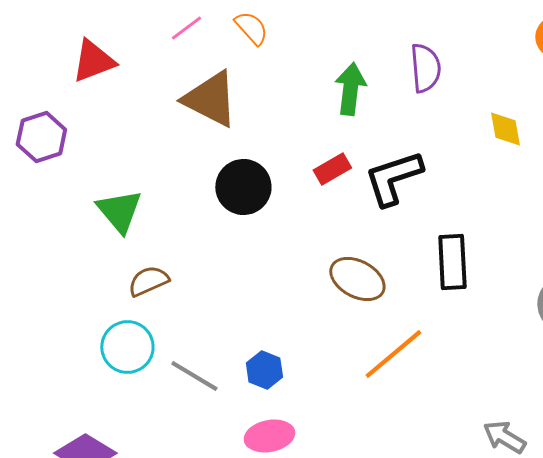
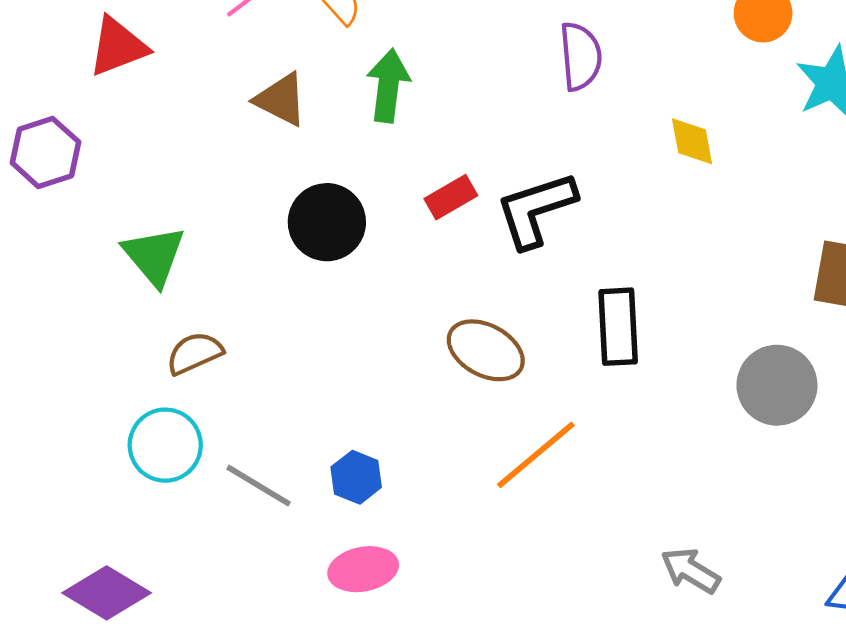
green arrow: (350, 89) -> (388, 86), moved
brown triangle: (210, 99) -> (281, 100), size x0.7

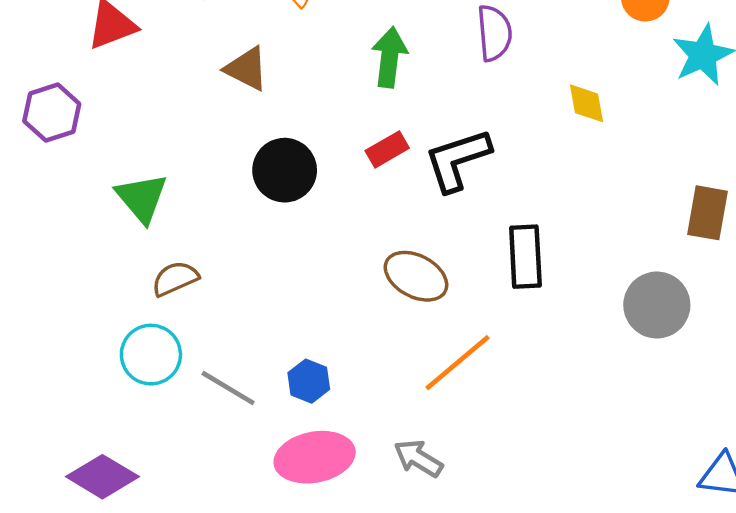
green arrow: (388, 86) -> (389, 57), moved
pink ellipse: (363, 569) -> (315, 457), size x1.4
gray arrow: (691, 571) -> (418, 458), moved

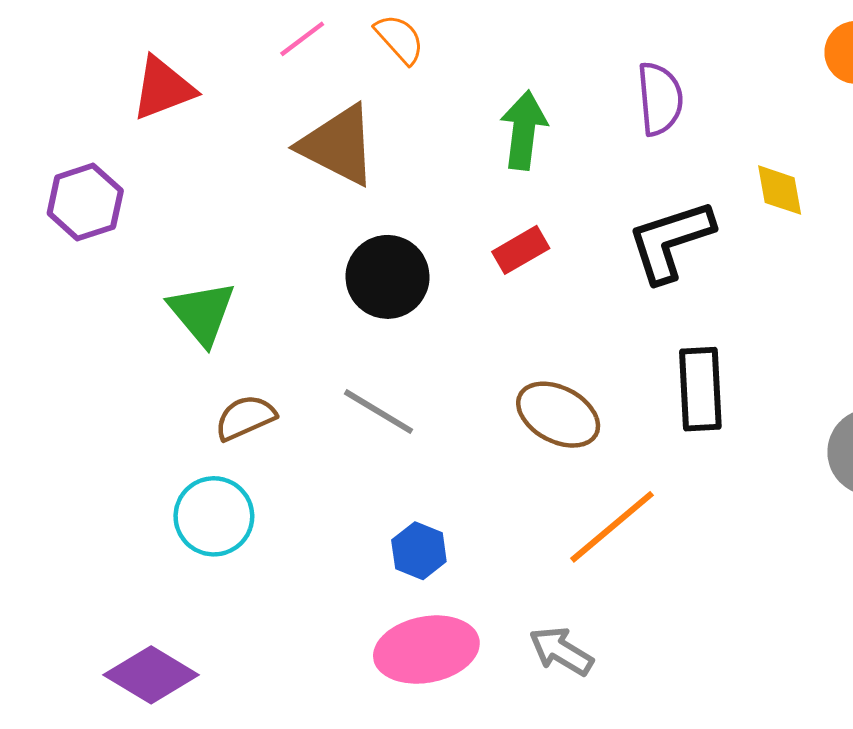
brown triangle: (247, 69) -> (338, 145), size x1.4
black L-shape: (457, 160) -> (670, 241), moved
gray line: (228, 388) -> (379, 412), moved

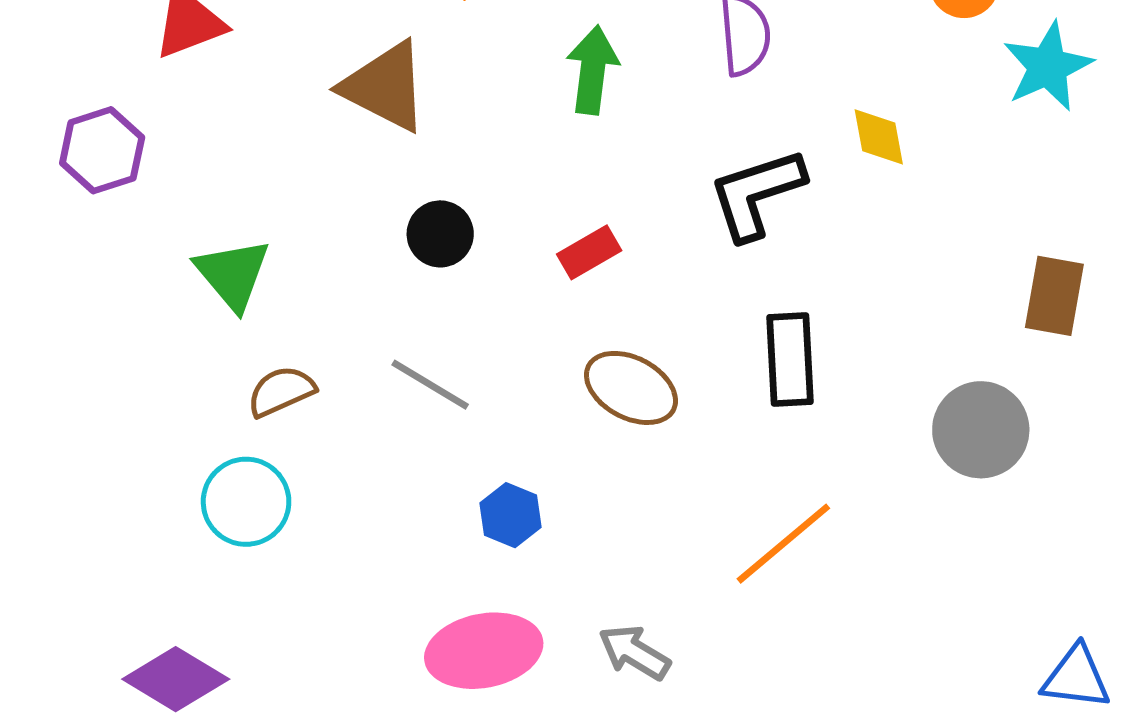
red rectangle: (521, 250) -> (589, 252), moved
black circle: (387, 277) -> (440, 234), size x0.7
orange line: (612, 527) -> (783, 544), moved
blue hexagon: (419, 551) -> (510, 515), moved

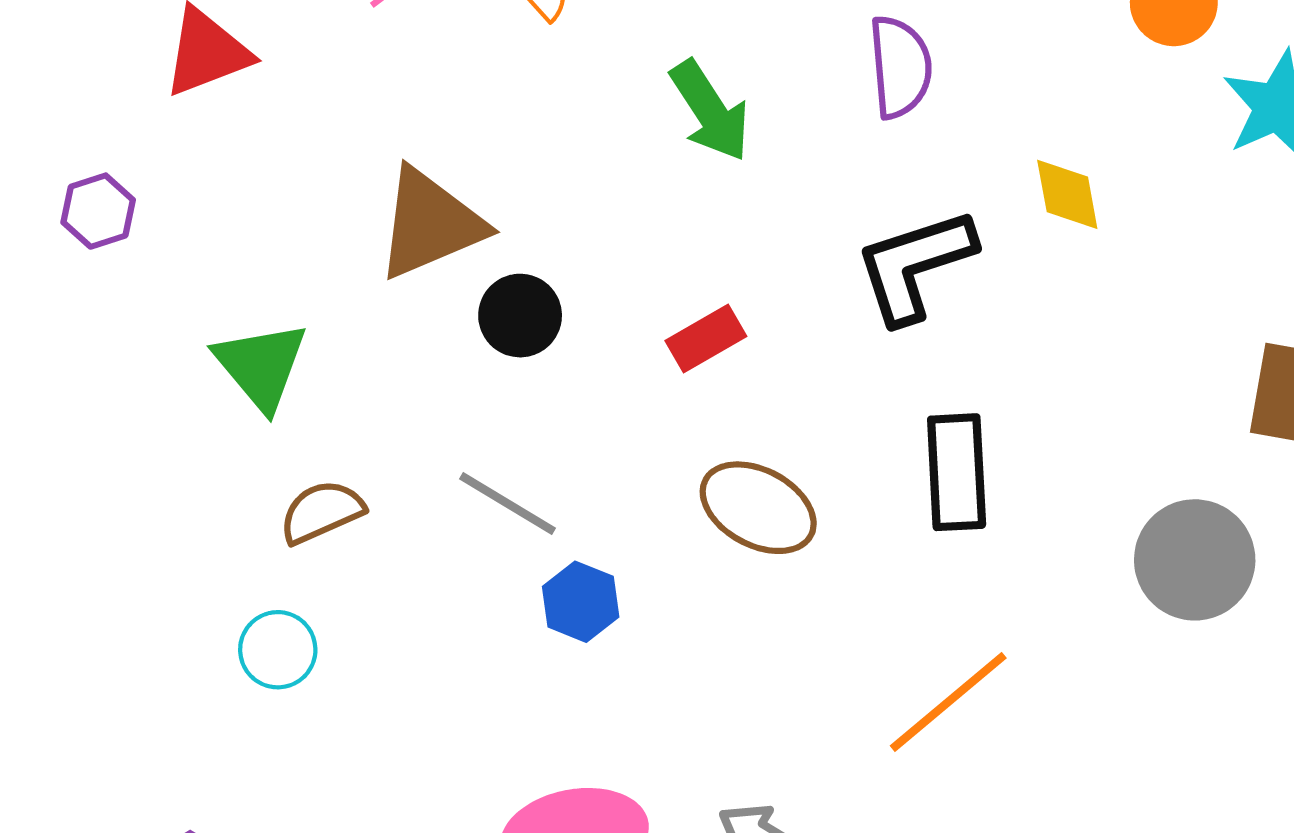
green arrow: (592, 70) -> (710, 111), turned 140
brown triangle: (385, 87) -> (430, 224), moved, turned -50
purple hexagon: (102, 150) -> (98, 211), size x0.7
cyan circle: (246, 502) -> (278, 650), size x0.7
blue hexagon: (510, 515) -> (581, 602), moved

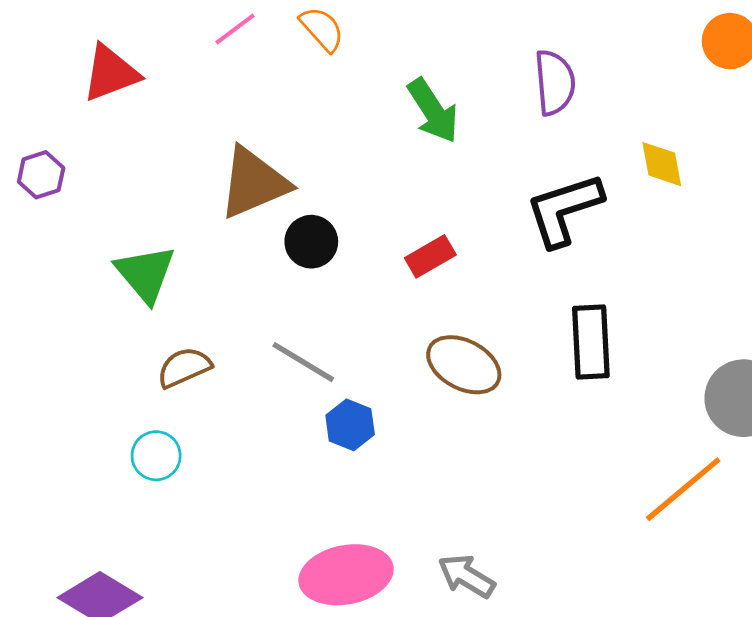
orange line: (948, 702) -> (683, 489), moved

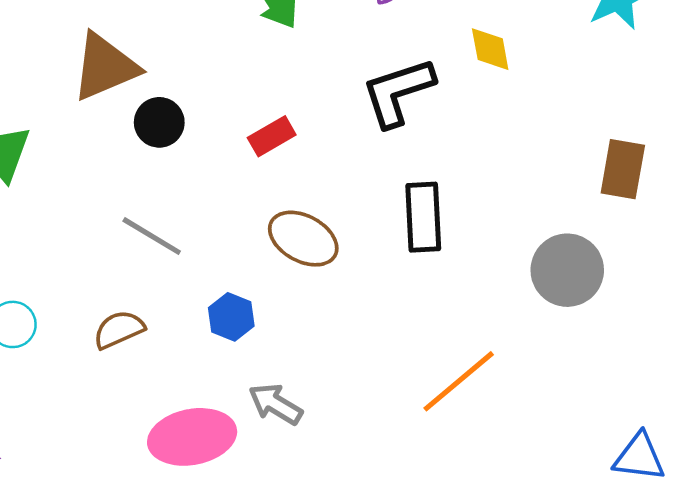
brown semicircle: (184, 367) -> (119, 330), moved
blue hexagon: (350, 425) -> (231, 317), moved
orange line: (683, 489) -> (459, 381), moved
gray arrow: (466, 576) -> (275, 404), moved

